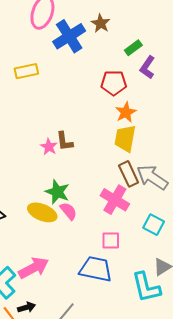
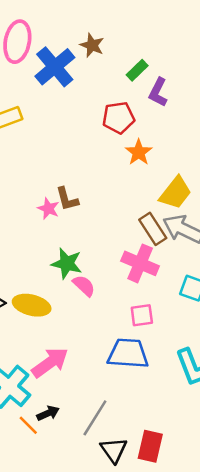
yellow trapezoid: (125, 138) -> (175, 193), moved, turned -144
yellow ellipse: (42, 212) -> (32, 305), moved

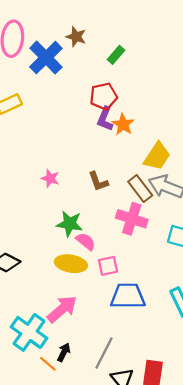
purple L-shape: (158, 92) -> (105, 119), moved
brown L-shape: (67, 199) -> (98, 181), moved
yellow ellipse: (32, 305) -> (71, 264), moved
pink square: (142, 315) -> (108, 266), moved
black arrow: (48, 413) -> (64, 352), turned -36

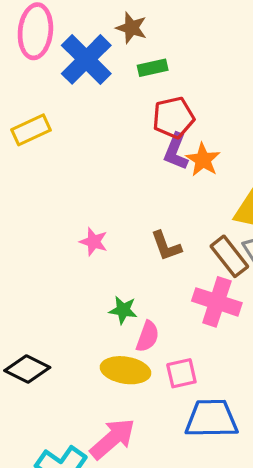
green rectangle: (116, 55) -> (153, 68), moved, turned 36
green star: (70, 224) -> (123, 310), size x0.7
pink semicircle: (86, 241) -> (148, 336), turned 72

